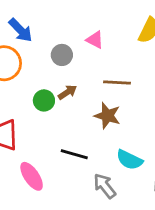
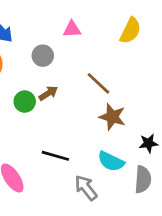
pink triangle: (95, 40) -> (72, 29), moved, turned -30
brown line: (117, 83) -> (98, 83), turned 40
brown star: (107, 116) -> (112, 117), moved

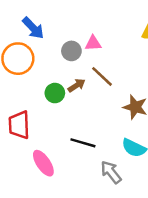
pink triangle: (72, 29) -> (93, 43), moved
brown line: (98, 83) -> (102, 76), moved

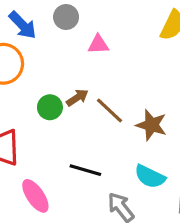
gray circle: (71, 51) -> (66, 17), moved
brown line: (102, 76) -> (110, 110), moved

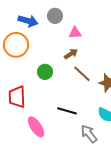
blue arrow: (23, 25) -> (28, 21), turned -30
brown arrow: (77, 98) -> (71, 54), moved

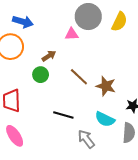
gray circle: (55, 16) -> (88, 17), moved, size x1.6
brown arrow: (71, 54) -> (49, 56), moved
pink ellipse: (36, 127) -> (15, 136), moved

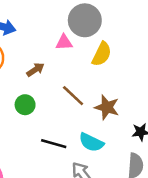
yellow semicircle: (119, 22) -> (102, 54), moved
green circle: (41, 75) -> (25, 105), moved
cyan semicircle: (105, 119) -> (91, 142), moved

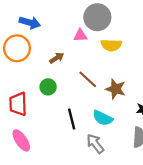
yellow semicircle: (102, 54) -> (111, 45), turned 66
black line: (54, 144) -> (72, 119), turned 60

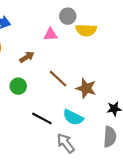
gray circle: (97, 17) -> (68, 16), size x0.6
yellow semicircle: (111, 45) -> (86, 30), moved
black line: (72, 119) -> (42, 118), turned -48

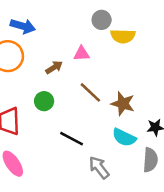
pink triangle: (51, 34) -> (82, 54), moved
cyan semicircle: (73, 117) -> (124, 137), moved

